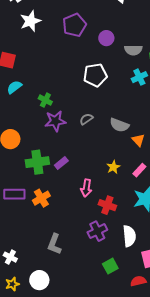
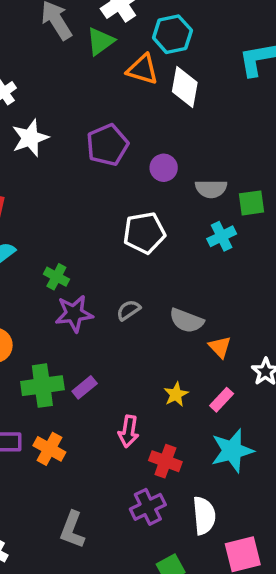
orange cross: (41, 198) -> (49, 449), turned -30

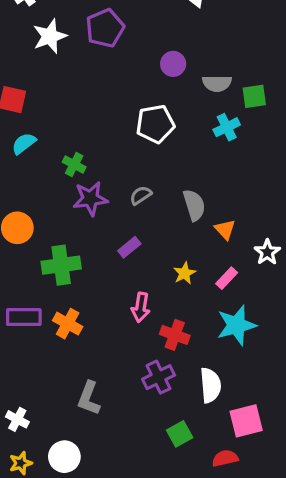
purple pentagon: (107, 145) -> (105, 28), moved
gray semicircle: (186, 321) -> (194, 205), turned -128
purple rectangle: (85, 387) -> (129, 247), moved

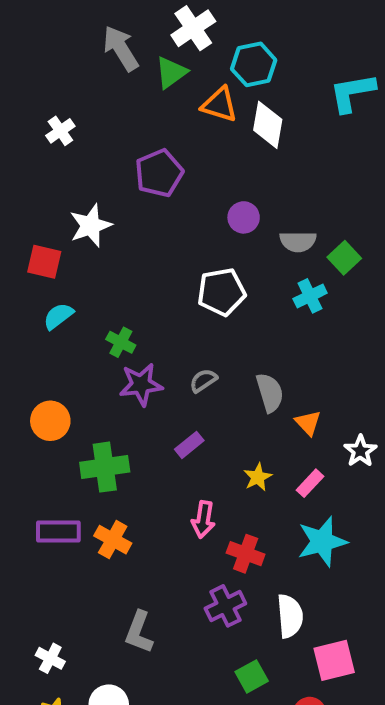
white star: (50, 36) -> (91, 225), moved
green square: (254, 96) -> (344, 258), turned -35

